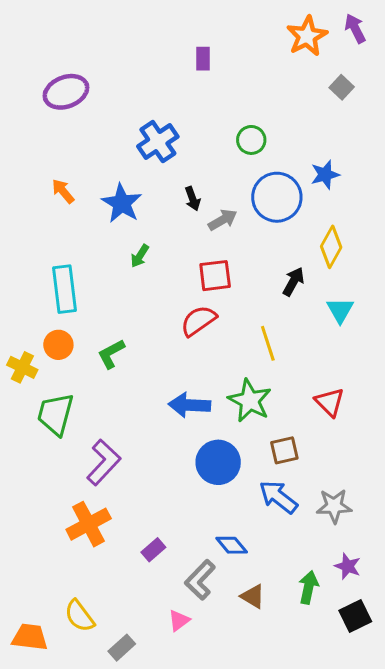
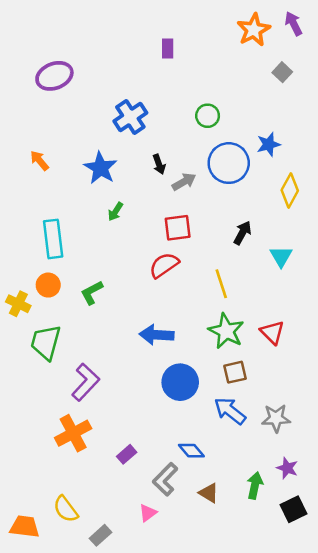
orange arrow: (63, 191) -> (39, 161), moved
yellow diamond: (331, 247) -> (290, 190), moved
green star: (250, 401) -> (226, 331), moved

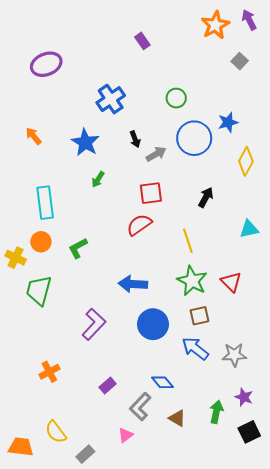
purple rectangle: (168, 48) -> (142, 41), turned -35
cyan triangle: (281, 256) -> (249, 229), moved, turned 48
purple L-shape: (86, 382) -> (94, 324), moved
orange cross: (73, 433) -> (49, 372), moved, size x0.7

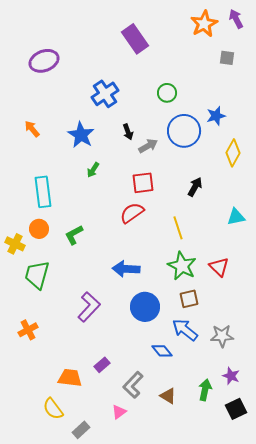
purple rectangle: (142, 41) -> (135, 39), size x1.8
gray square: (240, 61) -> (227, 58), turned -35
orange cross: (49, 372) -> (28, 330), moved
blue diamond: (162, 382) -> (162, 351), moved
orange trapezoid: (21, 447) -> (70, 378), moved

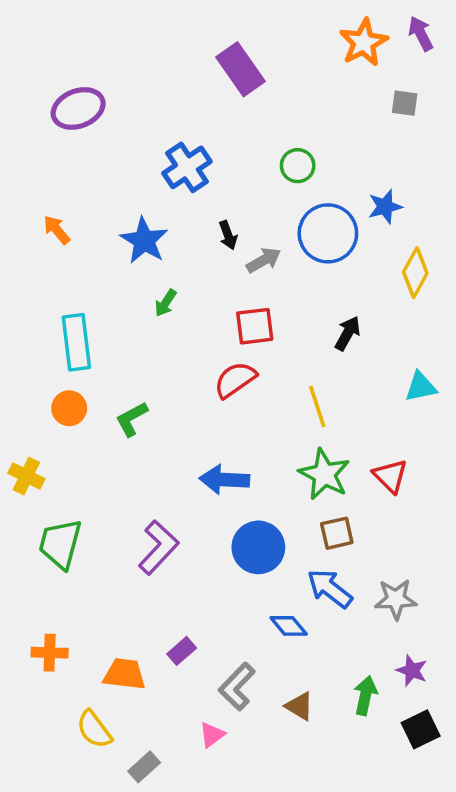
yellow cross: (15, 244) -> (26, 476), moved
green trapezoid: (37, 275) -> (60, 544), moved
orange cross: (28, 330) -> (50, 653), moved, turned 30

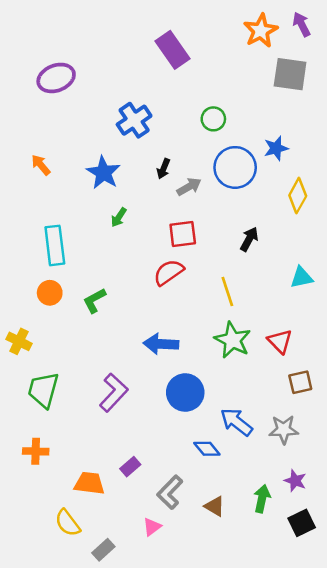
gray square: (405, 103) -> (290, 74), size x1.8
black arrow: (228, 235) -> (164, 169), turned 42
brown square: (337, 533) -> (300, 382), moved
orange cross: (50, 653) -> (36, 451), moved

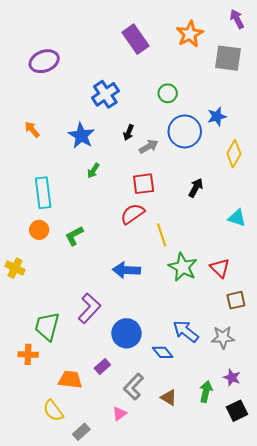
orange star: (261, 31) -> (190, 34), moved
cyan triangle: (302, 277) -> (237, 218), turned 30
yellow line: (227, 291) -> (162, 235), moved
green trapezoid: (43, 390) -> (47, 326), moved
blue circle: (185, 392) -> (126, 333), moved

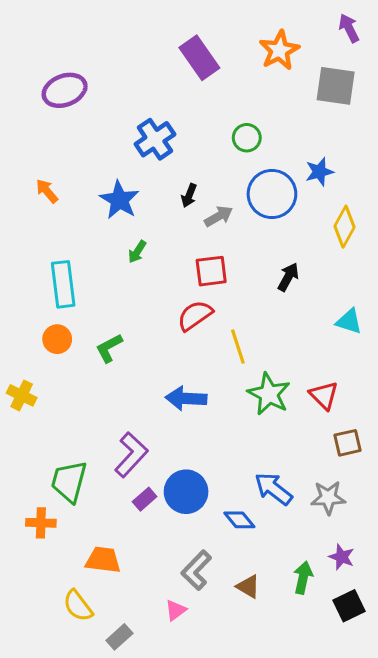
purple rectangle: (102, 366) -> (145, 499), moved

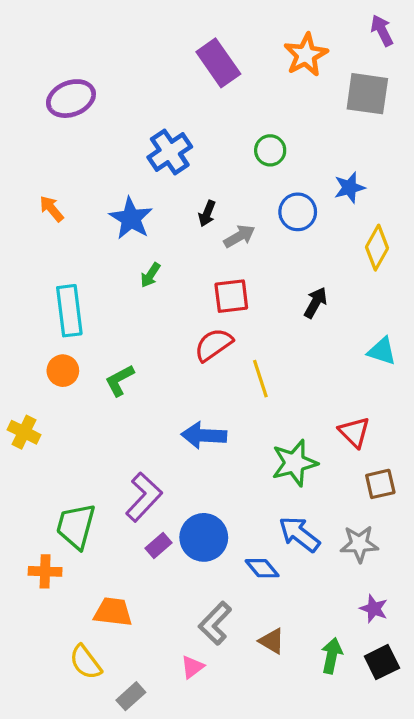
blue circle: (272, 194) -> (298, 212), size x0.7
green star: (269, 394) -> (294, 463), moved, turned 30
green arrow: (303, 578) -> (332, 656), moved

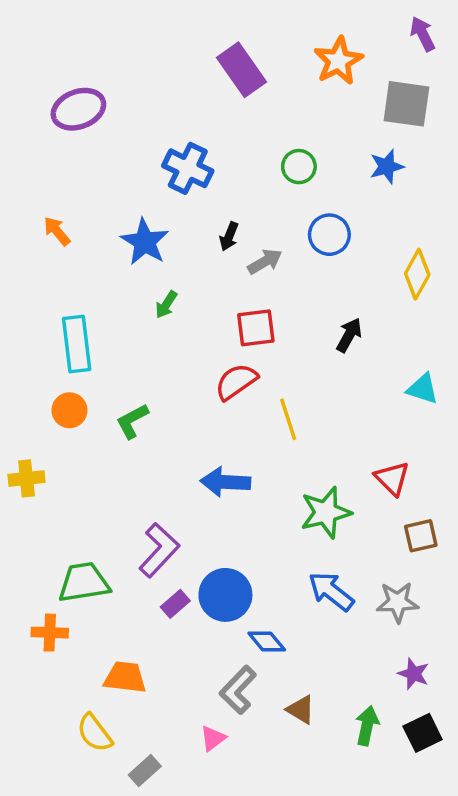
blue cross: (170, 152) -> (188, 168), turned -30
blue star: (350, 188) -> (387, 167), moved
yellow cross: (24, 432) -> (26, 478), turned -32
green trapezoid: (76, 526) -> (84, 582), turned 66
blue diamond: (262, 568) -> (267, 642), moved

